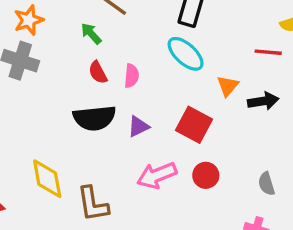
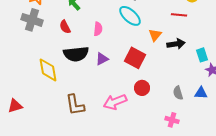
red semicircle: (98, 72) -> (65, 27), moved
pink arrow: (157, 175) -> (115, 102), moved
yellow diamond: (47, 179) -> (48, 70), moved

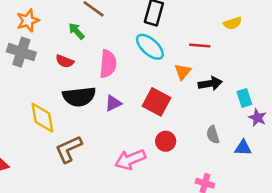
red line: (179, 15) -> (200, 45), moved
red semicircle: (65, 27) -> (65, 61), turned -40
pink semicircle: (98, 29) -> (108, 64), size x1.5
gray semicircle: (178, 93) -> (213, 135), moved
brown L-shape: (75, 105) -> (69, 149), moved, turned 75

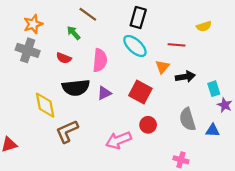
gray semicircle: (213, 135) -> (187, 119), size x1.5

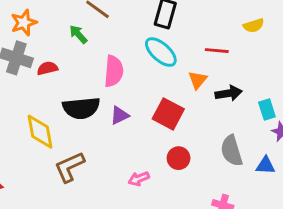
red semicircle: (64, 58) -> (47, 68), moved, turned 144
pink arrow: (118, 140) -> (139, 179), size x0.6

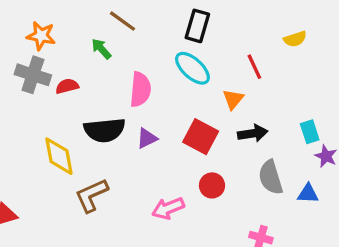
orange star: (24, 23) -> (41, 36), turned 30
red line: (217, 51) -> (254, 67), turned 60
black arrow: (229, 93) -> (253, 133), moved
pink arrow: (139, 179) -> (168, 208), size x1.4

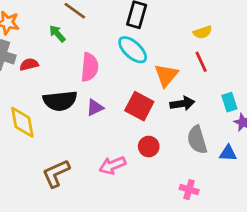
yellow semicircle: (295, 39) -> (202, 32), moved
red line: (254, 67) -> (201, 62), moved
orange triangle: (233, 99) -> (166, 75), size x1.4
brown L-shape: (92, 195) -> (56, 173), moved

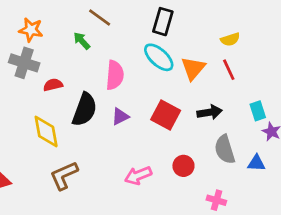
red semicircle: (29, 64) -> (53, 85), moved
orange triangle: (166, 75) -> (193, 68), moved
black semicircle: (60, 101) -> (85, 110), turned -64
red circle: (149, 147) -> (183, 166), moved
brown L-shape: (56, 173) -> (64, 175), moved

